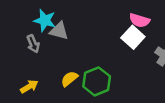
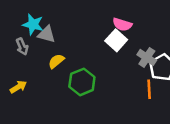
yellow semicircle: (69, 79) -> (56, 61), moved

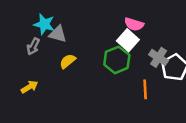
gray arrow: (22, 46) -> (33, 46), turned 49
green hexagon: (82, 82) -> (117, 60), moved
orange line: (149, 89) -> (145, 89), moved

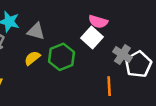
gray triangle: (58, 34) -> (36, 31), moved
green hexagon: (117, 60) -> (62, 57), moved

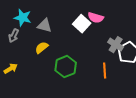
white square: (92, 37) -> (82, 24), moved
green hexagon: (62, 57) -> (66, 67), moved

